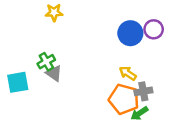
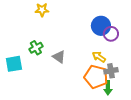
purple circle: (154, 29) -> (111, 34), moved
gray triangle: (54, 73) -> (59, 57), moved
green arrow: (139, 113) -> (108, 88), turned -56

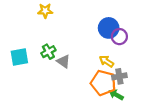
green cross: (36, 48) -> (48, 52), moved
cyan square: (14, 64) -> (19, 57), moved
green arrow: (108, 88) -> (116, 95), turned 120

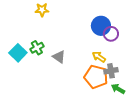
green cross: (48, 52) -> (37, 48), moved
cyan square: (19, 57) -> (18, 53), turned -36
green arrow: (116, 95) -> (118, 89), moved

